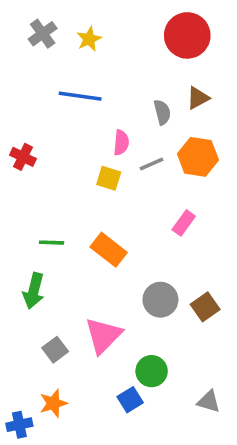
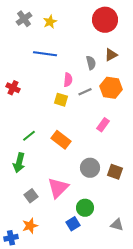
green line: (52, 243) -> (29, 136), turned -40
brown square: (205, 307) -> (115, 172), turned -35

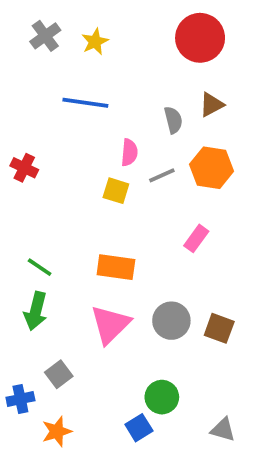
green line: (29, 136) -> (40, 267), moved, turned 72
orange rectangle: (61, 140) -> (116, 267), turned -30
pink triangle: (58, 188) -> (110, 324), moved
blue cross: (11, 238) -> (20, 399), moved

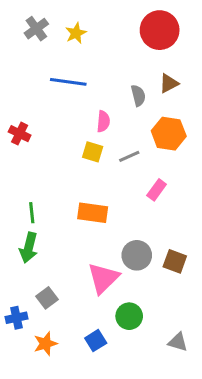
gray line: (162, 175) -> (129, 156), moved
green line: (40, 267) -> (32, 213), turned 50
pink triangle: (110, 324) -> (103, 278), moved
blue square: (139, 428) -> (96, 341), moved

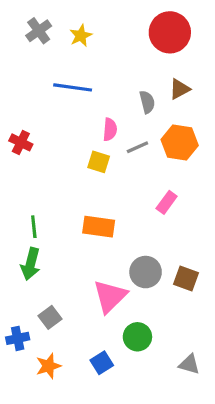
gray line: (129, 156) -> (137, 147), moved

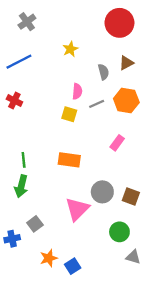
yellow star: (81, 36) -> (70, 49), moved
blue line: (73, 87) -> (19, 62), moved, turned -35
green circle: (137, 337) -> (119, 232), moved
blue square: (102, 363) -> (73, 266), moved
orange star: (48, 366) -> (49, 258), moved

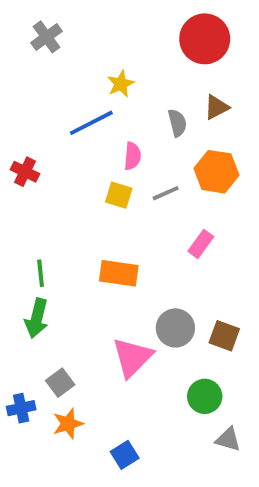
blue line: (19, 62) -> (91, 123), moved
gray line: (97, 104) -> (166, 193), moved
orange star: (49, 258) -> (68, 424), moved

